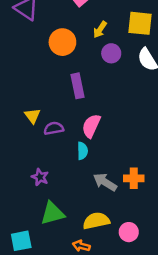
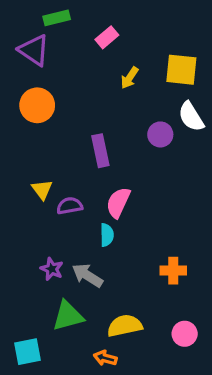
orange circle: (62, 42) -> (37, 105), moved
purple circle: (111, 53) -> (160, 134), moved
gray arrow: (105, 182) -> (87, 275), moved
pink circle: (129, 232) -> (185, 334), moved

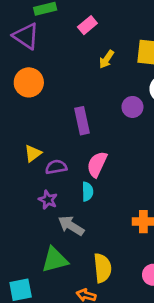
yellow triangle: (42, 190) -> (33, 153), turned 30
purple star: (52, 269) -> (48, 200), moved
yellow semicircle: (125, 326) -> (102, 268), turned 96

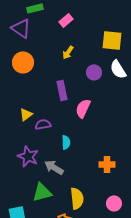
yellow arrow: (107, 59) -> (68, 52), moved
purple circle: (132, 107) -> (94, 72), moved
pink semicircle: (97, 164) -> (83, 108), moved
purple star: (48, 200) -> (28, 156), moved, size x1.5

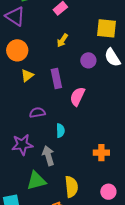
yellow triangle: (26, 114) -> (27, 75), moved
purple star: (28, 156) -> (22, 145), turned -30
gray arrow: (54, 167) -> (48, 156), turned 42

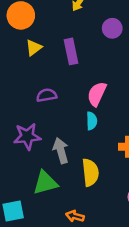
pink semicircle: (77, 96) -> (97, 94), moved
cyan semicircle: (60, 131) -> (92, 121), moved
yellow semicircle: (71, 187) -> (90, 172), moved

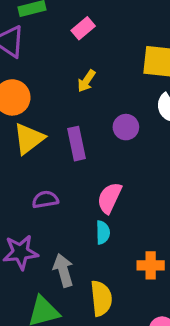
purple circle: (112, 28) -> (126, 127), moved
yellow triangle: (34, 48) -> (29, 139), size x1.5

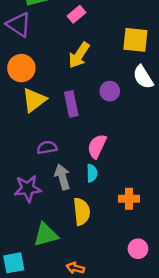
yellow arrow: (86, 81) -> (79, 55), size x1.5
gray arrow: (63, 270) -> (62, 177), moved
yellow semicircle: (101, 298) -> (82, 212), moved

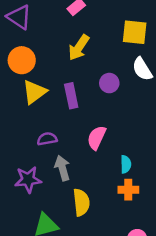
cyan semicircle: (92, 173) -> (126, 164), moved

